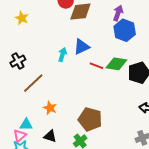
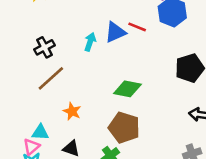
black cross: (18, 61) -> (45, 47), moved
green diamond: (116, 64) -> (127, 89), moved
red line: (96, 66) -> (137, 27), moved

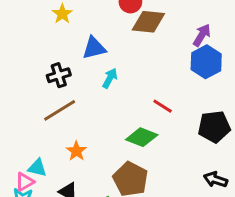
red line: (137, 27) -> (163, 106), moved
blue triangle: (115, 32) -> (94, 48), moved

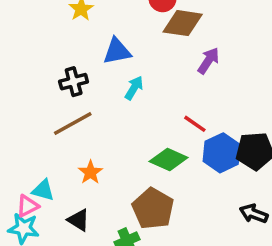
purple arrow: (202, 35) -> (208, 61), moved
blue hexagon: (206, 62) -> (222, 153), moved

